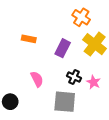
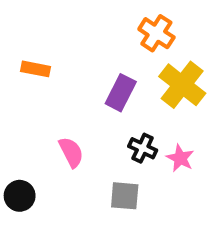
orange rectangle: (29, 39) -> (35, 69), moved
gray square: (65, 102) -> (125, 196), size x0.7

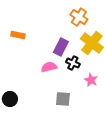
black cross: (143, 148) -> (73, 63), moved
pink semicircle: (71, 152) -> (49, 67), moved, turned -77

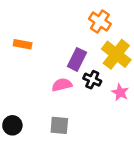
pink star: (91, 80) -> (120, 92), moved
gray square: (63, 99) -> (59, 125), moved

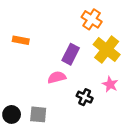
black cross: (92, 80) -> (85, 97), moved
gray square: (59, 125) -> (38, 114), moved

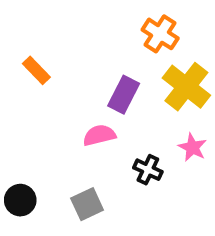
orange rectangle: (21, 40) -> (36, 70), turned 35
gray square: (38, 114) -> (87, 204), moved, turned -30

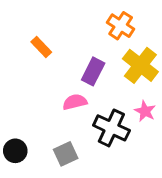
orange rectangle: (36, 70) -> (41, 47), moved
black cross: (148, 170) -> (111, 128), size x1.6

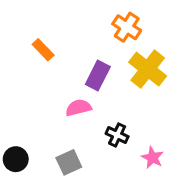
pink star: (145, 111) -> (152, 158), moved
black cross: (111, 128) -> (117, 135), size x0.6

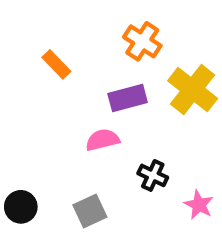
orange cross: (127, 27) -> (142, 41), moved
purple rectangle: (98, 75) -> (128, 98), turned 48

